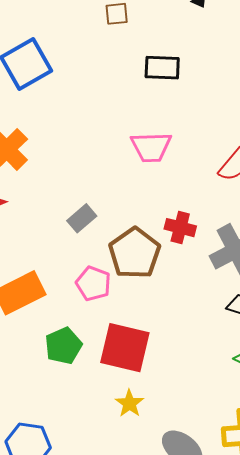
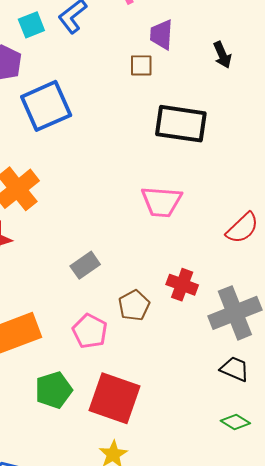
black rectangle: (162, 68) -> (181, 124), size x1.4
brown pentagon: (135, 253) -> (134, 305), size x0.6

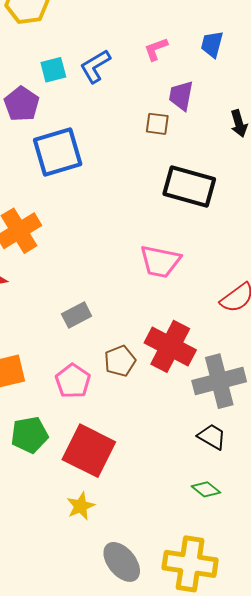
red cross: (182, 285) -> (170, 346), size x1.6

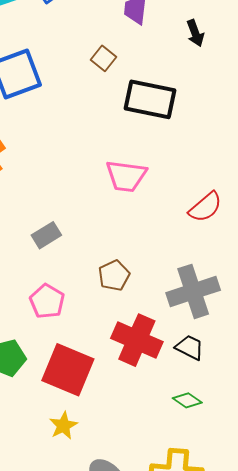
brown square: (157, 124) -> (104, 58), moved, turned 35
red cross: (170, 346) -> (137, 340), moved
brown pentagon: (120, 361) -> (114, 275), moved

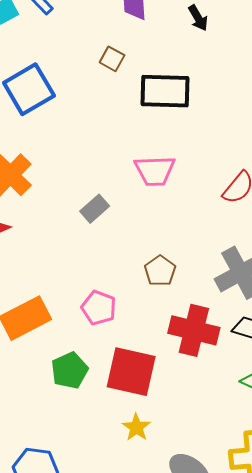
gray rectangle: (46, 235) -> (95, 209), moved

